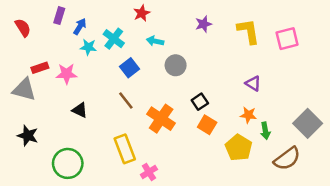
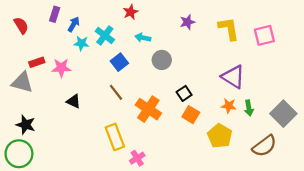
purple triangle: (253, 83) -> (233, 77), size x1.6
green arrow: (265, 131) -> (249, 108), moved
green circle: (68, 163) -> (19, 154), moved

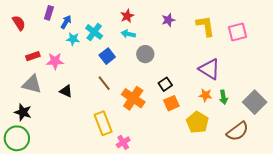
red star: (131, 12) -> (127, 16), moved
gray triangle: (22, 82) -> (32, 84), moved
orange square: (191, 115) -> (171, 103), turned 35

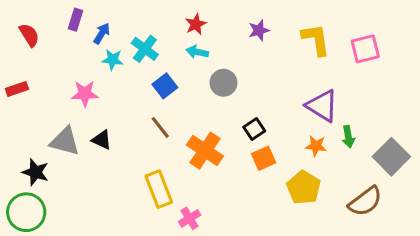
red rectangle: (33, 56) -> (17, 89), moved
gray triangle: (32, 84) -> (65, 141), moved
green arrow: (224, 97) -> (348, 137), moved

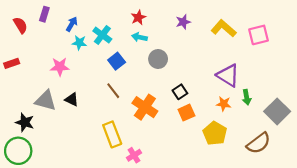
purple rectangle: (76, 20) -> (44, 14), moved
yellow L-shape: (316, 40) -> (224, 28), turned -40

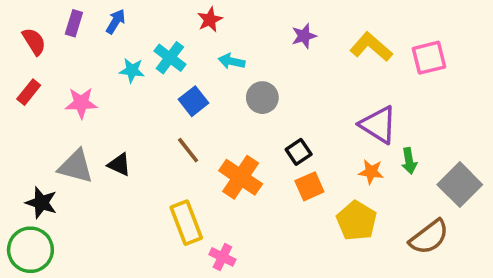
red star: (138, 17) -> (210, 20), moved
blue arrow: (72, 24) -> (116, 21), moved
red rectangle: (12, 63) -> (29, 92), moved, turned -32
pink star: (60, 67) -> (81, 103), moved
pink cross: (134, 155) -> (222, 257), turned -32

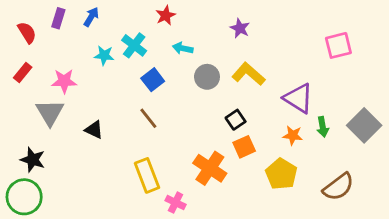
purple star: (304, 36) -> (240, 28), turned -30
yellow L-shape: (371, 47) -> (248, 74), moved
gray triangle: (76, 166) -> (50, 113), moved, turned 44
orange cross: (241, 177) -> (210, 168), moved
gray square: (460, 185) -> (364, 125), moved

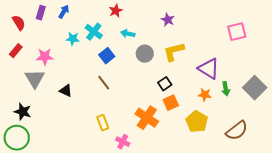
yellow L-shape: (248, 74) -> (174, 52), turned -55
yellow rectangle: (147, 175) -> (103, 123), size x0.7

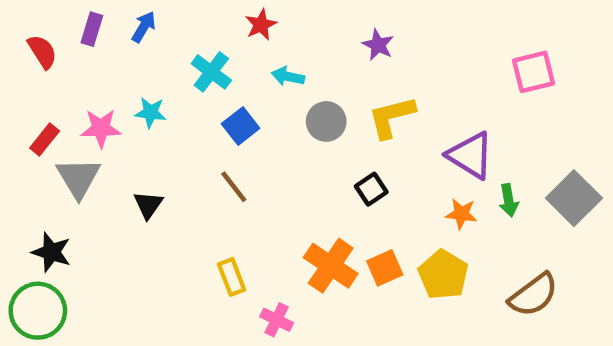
cyan star: (73, 39) -> (150, 112), moved
red rectangle: (16, 51) -> (45, 140), moved
black triangle: (66, 91) -> (148, 205), turned 40
orange square: (171, 103) -> (385, 268), moved

